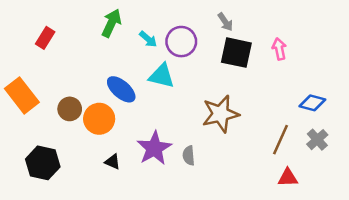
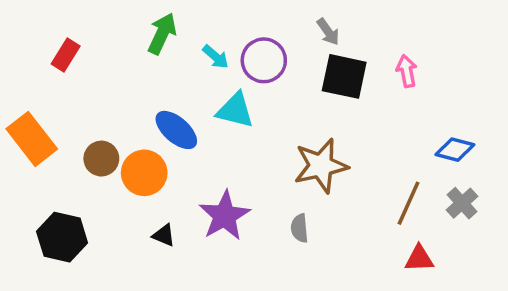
gray semicircle: (189, 156) -> (300, 228), moved

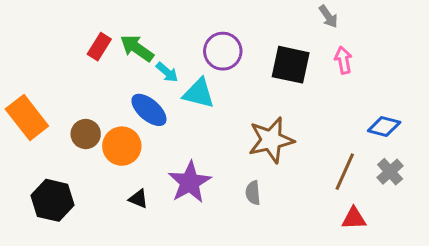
gray arrow: (328, 32) -> (328, 16), moved
green arrow: (162, 34) -> (137, 48), moved, turned -80
red rectangle: (66, 55) -> (99, 47), moved
cyan arrow: (216, 57) -> (167, 72), moved

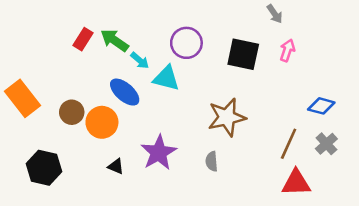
pink arrow: (343, 60) -> (287, 50), turned 30
red triangle: (354, 218) -> (296, 183), size x1.4

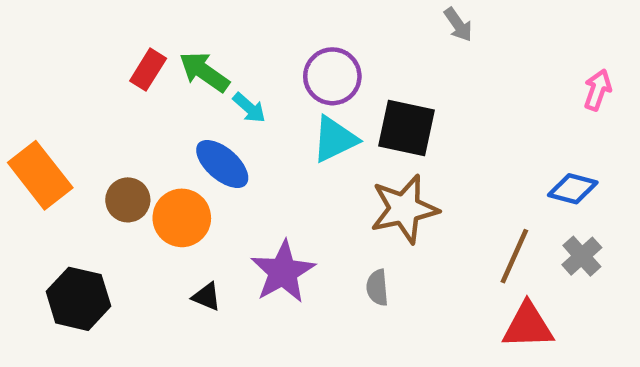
gray arrow: (275, 14) -> (458, 25), moved
pink arrow: (287, 50) -> (598, 90), moved
black square: (243, 54) -> (407, 128), moved
cyan triangle: (166, 78) -> (335, 139), moved, turned -40

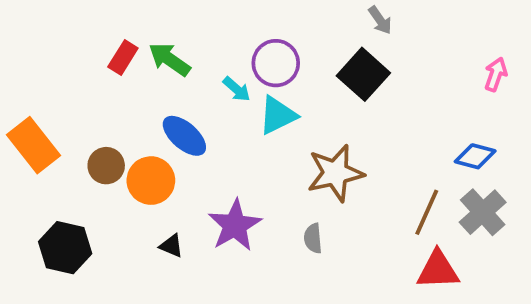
cyan arrow: (249, 108) -> (237, 89), moved
black square: (407, 128) -> (363, 74), moved, turned 30
gray cross: (582, 256) -> (483, 212), size x1.4

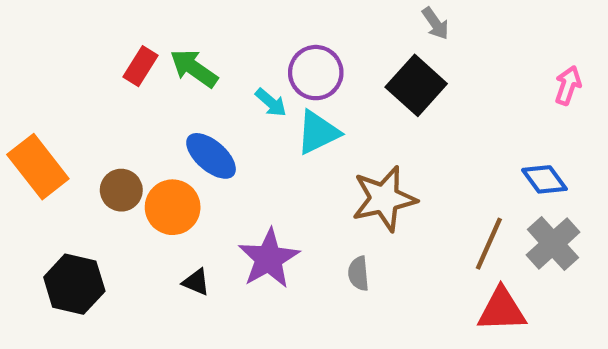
blue diamond: (475, 156) -> (544, 179), turned 39

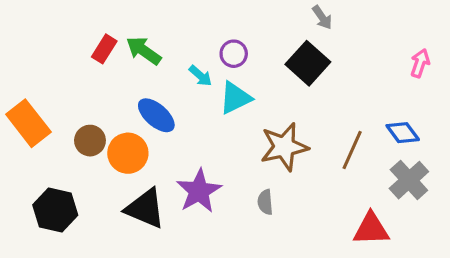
purple circle: (316, 73) -> (234, 54), size x0.7
brown line: (489, 244) -> (352, 150), moved
black triangle: (196, 282) -> (145, 208), size x2.0

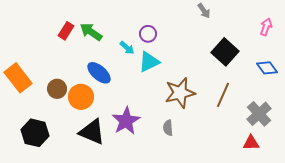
black square: (308, 63) -> (225, 52), moved
pink arrow: (420, 63) -> (266, 27), moved
blue diamond: (403, 133) -> (267, 68), moved
red triangle: (371, 229) -> (251, 143), moved, size x0.7

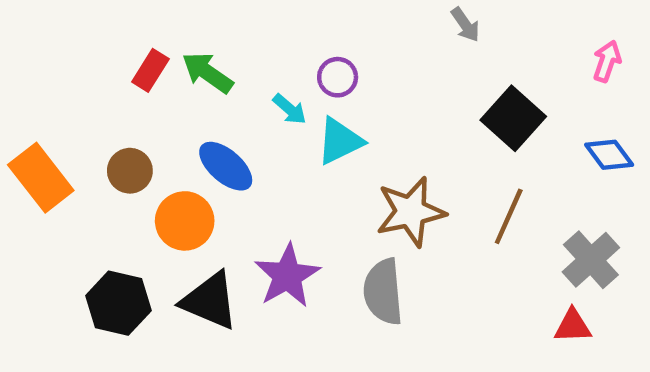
brown circle: (57, 89) -> (130, 171), moved
gray semicircle: (168, 128) -> (383, 292), size x1.8
black hexagon: (35, 133) -> (118, 303), moved

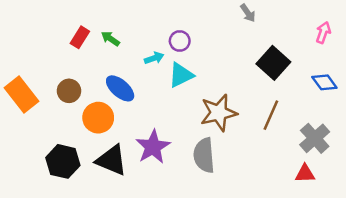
green arrow: (207, 73) -> (110, 39), size x0.7
cyan arrow: (290, 109) -> (154, 58), turned -60

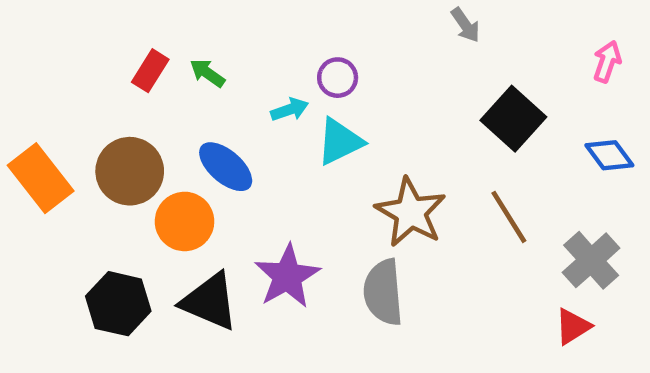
brown circle: (69, 91) -> (130, 171), size x1.5
brown star: (219, 113) -> (411, 212), turned -30
brown line: (271, 115) -> (509, 217), turned -56
red triangle: (305, 174) -> (573, 327), turned -30

